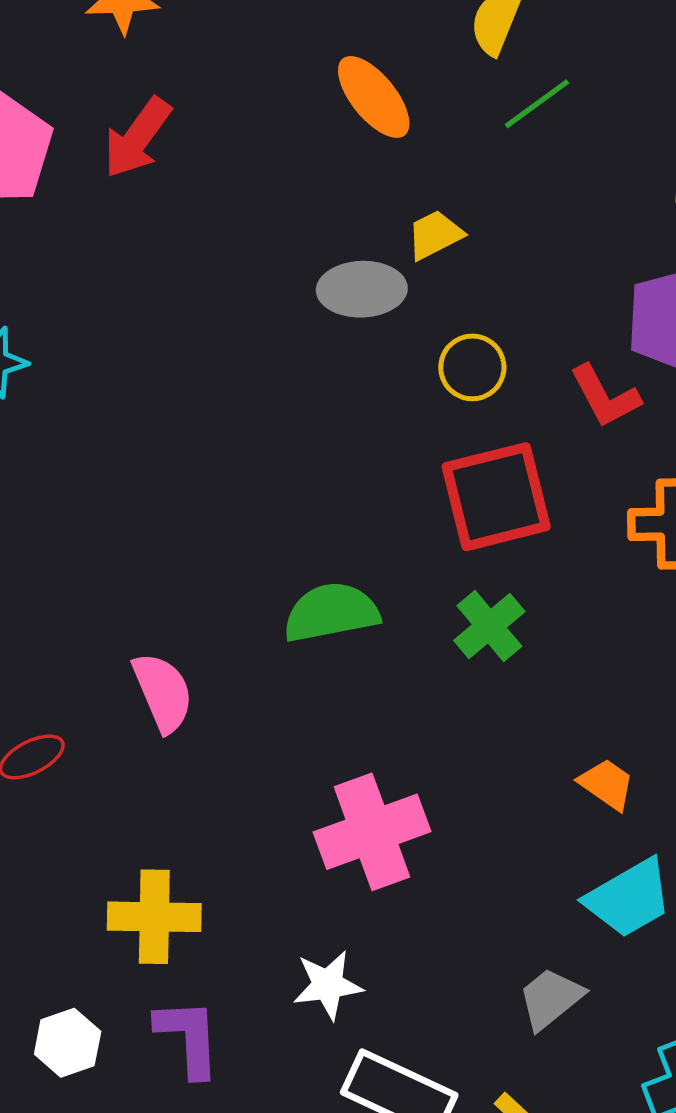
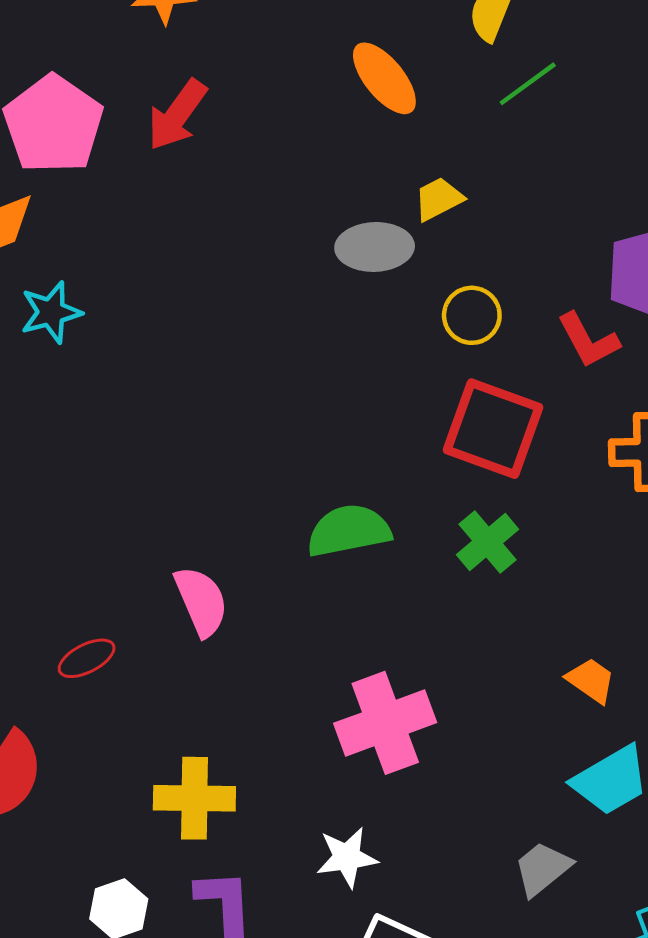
red square: (496, 497) -> (493, 429), turned 34

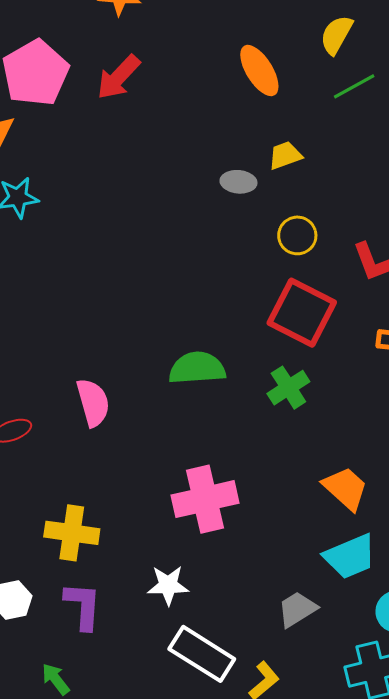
gray ellipse: (375, 247) -> (238, 182), size x0.7
orange trapezoid: (591, 680) -> (345, 488), size x1.4

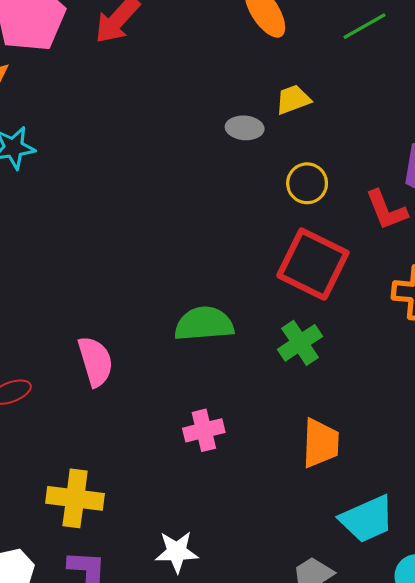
orange trapezoid: (345, 488) -> (321, 443), moved, turned 51
pink cross: (205, 499) -> (204, 430), moved, size x0.6

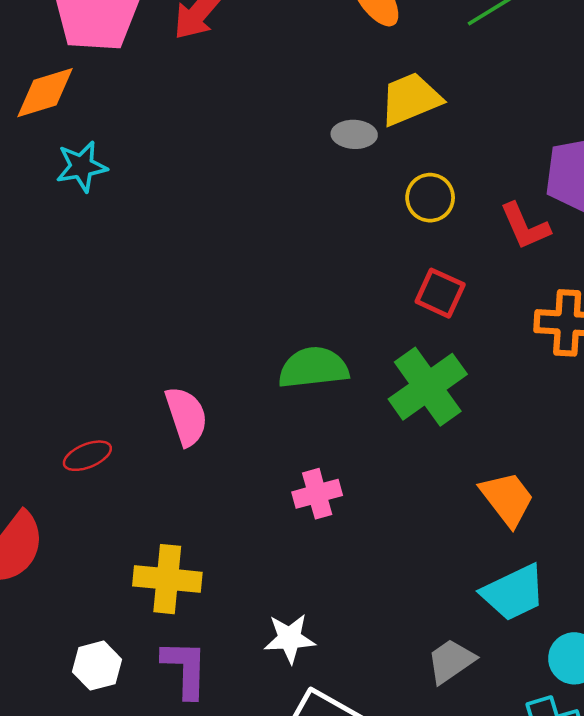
yellow trapezoid: (293, 99) -> (410, 99), size x1.5
red square: (313, 264) -> (440, 293), size x0.6
green cross: (300, 343) -> (428, 387), size x1.5
orange trapezoid: (321, 443) -> (507, 499), moved, turned -38

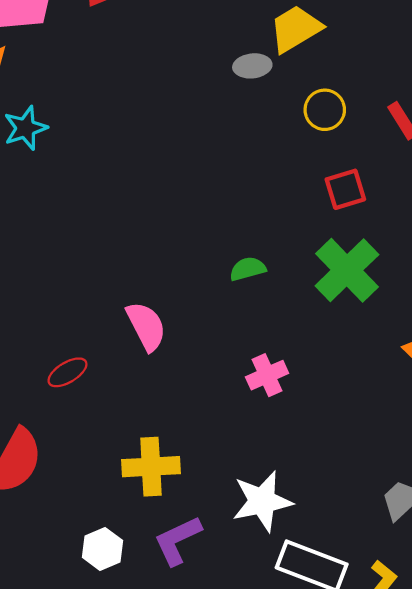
red square: (440, 293) -> (345, 189), turned -33
green semicircle: (313, 368) -> (248, 269), size x0.6
white star: (290, 638) -> (262, 501), size x1.4
purple L-shape: (185, 669) -> (178, 540), turned -108

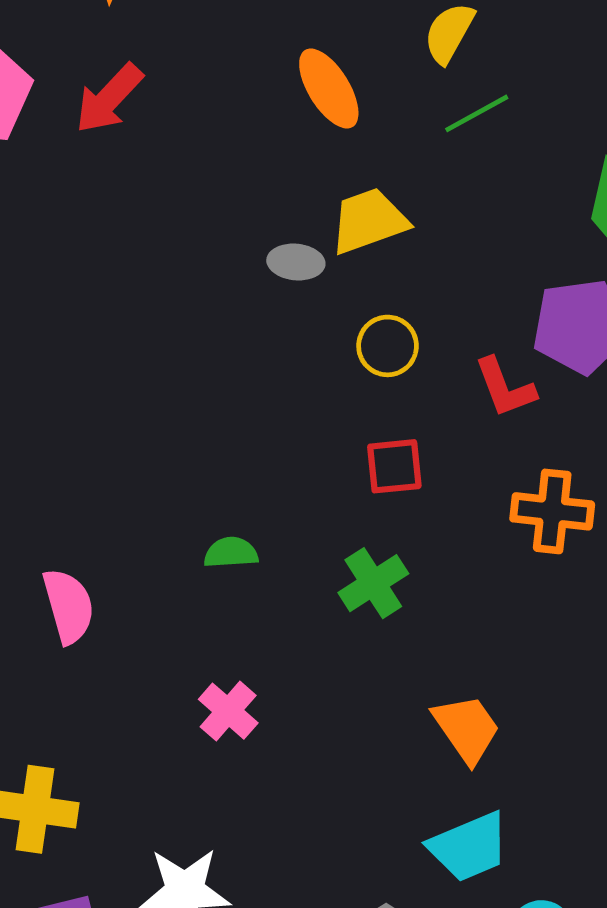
green cross: (347, 270) -> (373, 583), size x0.7
pink cross: (267, 375) -> (228, 711), turned -36

